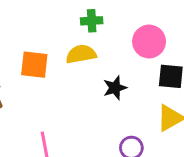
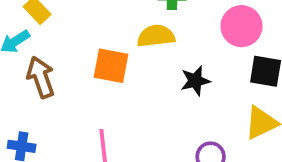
orange square: (34, 65) -> (111, 66), moved

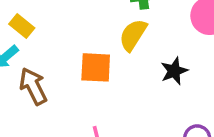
yellow semicircle: (156, 36) -> (133, 35), turned -44

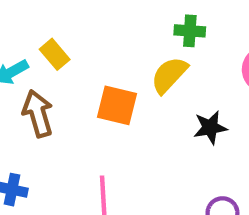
yellow rectangle: (22, 26) -> (55, 54), moved

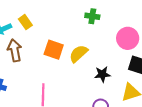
yellow semicircle: (169, 75) -> (78, 54), moved
black star: (210, 127) -> (102, 74), moved

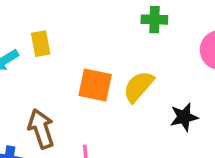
yellow rectangle: (25, 22) -> (41, 44), turned 32
brown arrow: (15, 50) -> (41, 129), moved

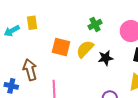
green cross: (154, 20) -> (95, 24), moved, turned -32
black star: (184, 117) -> (106, 58), moved

